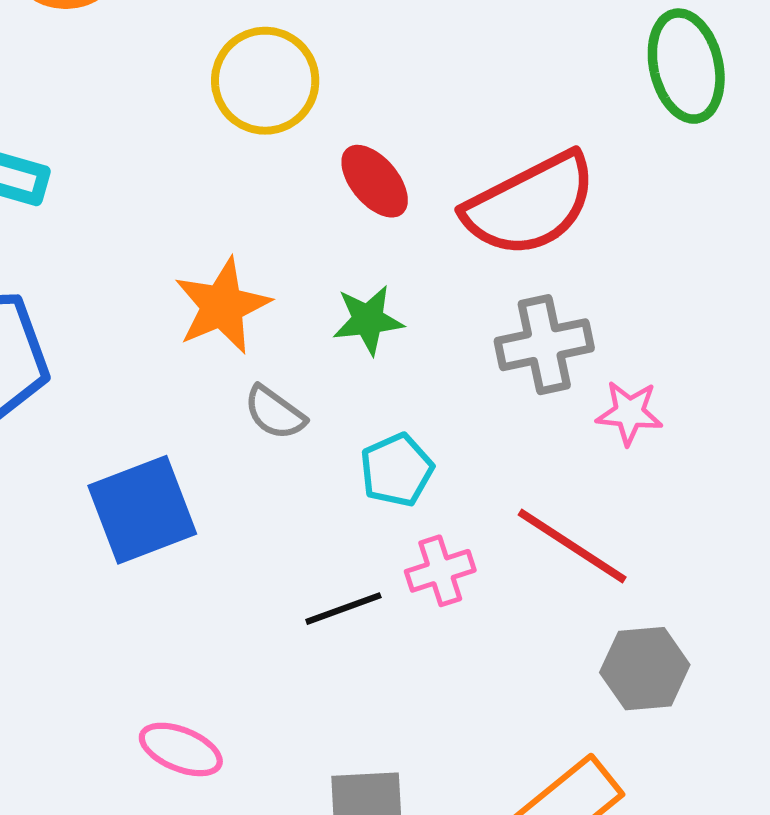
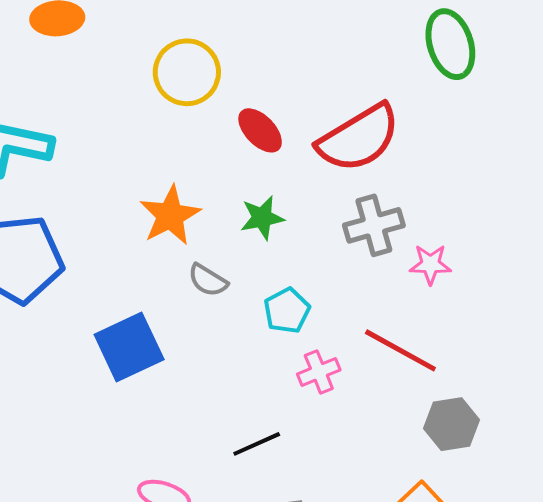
black line: (343, 609) -> (257, 444), moved

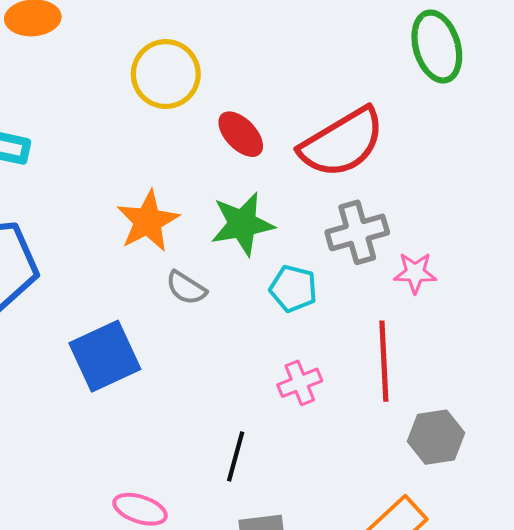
green star: (262, 218) -> (242, 224), size x1.4
cyan pentagon: (287, 311) -> (293, 289), moved, turned -30
red line: (400, 350) -> (384, 361), turned 58
black line: (257, 444) -> (236, 456), turned -51

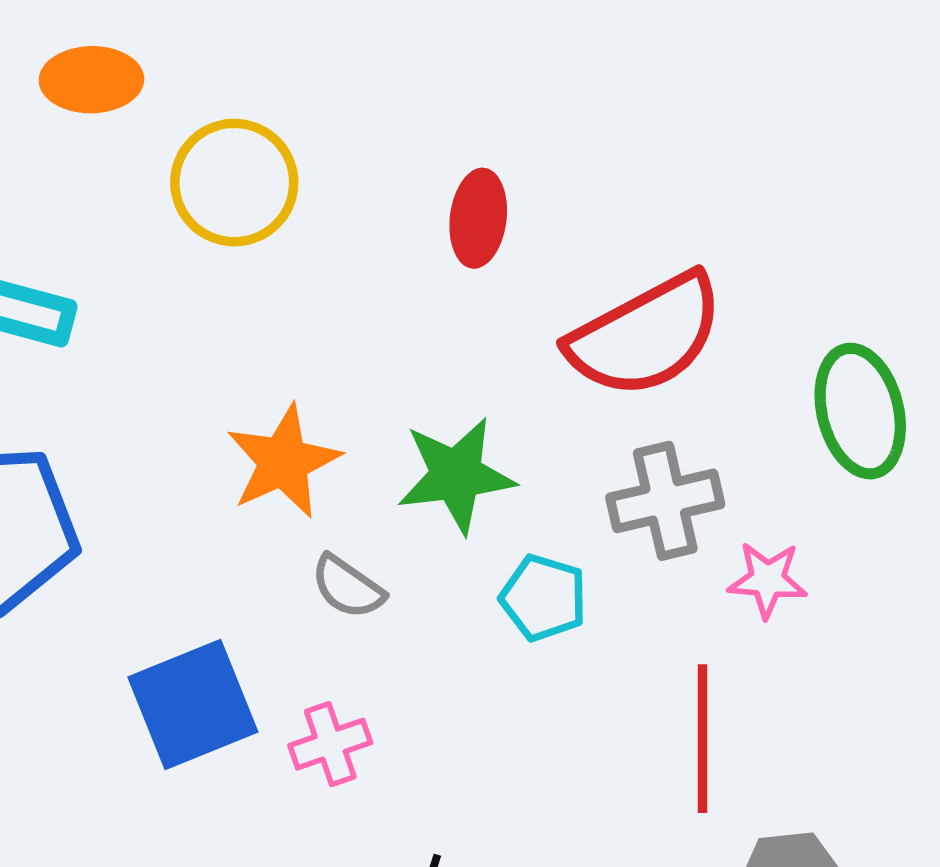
green ellipse: (437, 47) -> (860, 411), moved
yellow circle: (166, 74) -> (234, 183), moved
red ellipse: (241, 134) -> (478, 218), moved, turned 48
pink cross: (300, 383) -> (330, 744), moved

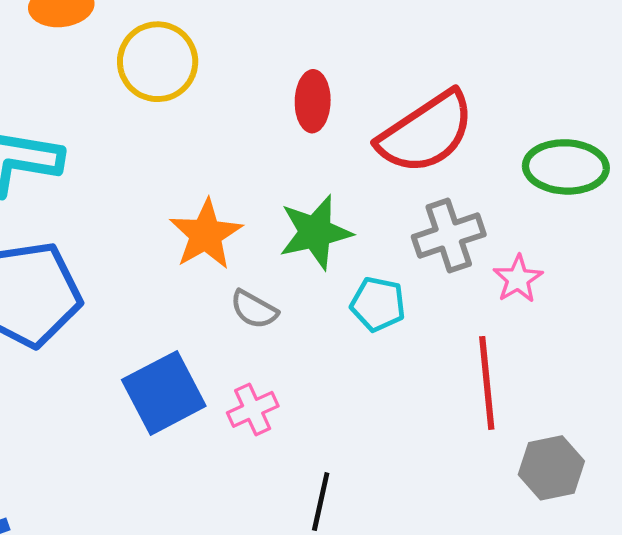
red ellipse: (478, 218) -> (313, 101), moved
green ellipse: (860, 411) -> (566, 167), turned -68
pink star: (767, 580) -> (518, 279), turned -30

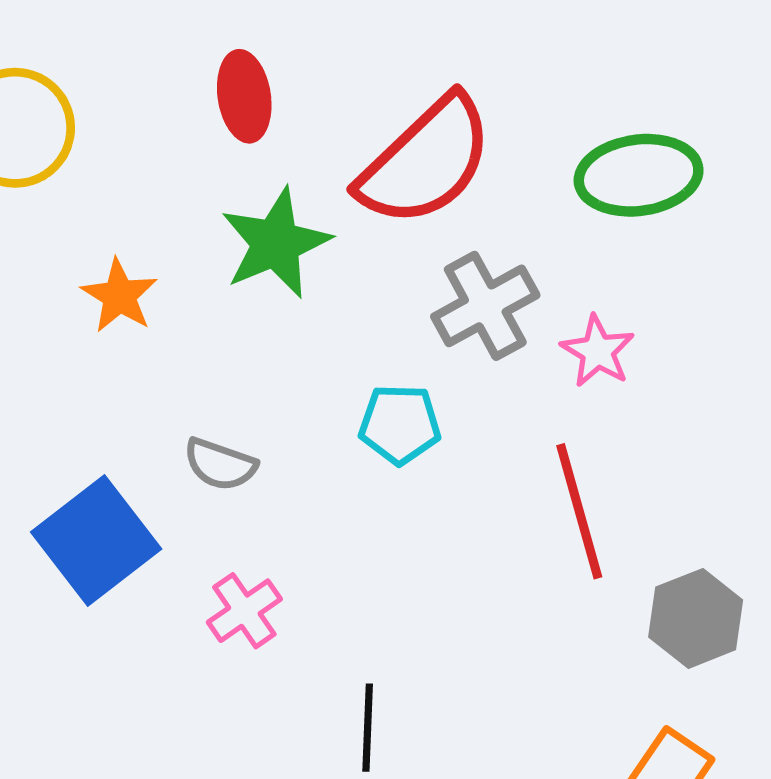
red ellipse: (313, 101) -> (244, 96), moved
green star: (315, 232) -> (276, 243), moved
orange star: (206, 234) -> (119, 296), moved, size x0.7
blue square: (164, 393) -> (96, 541), moved

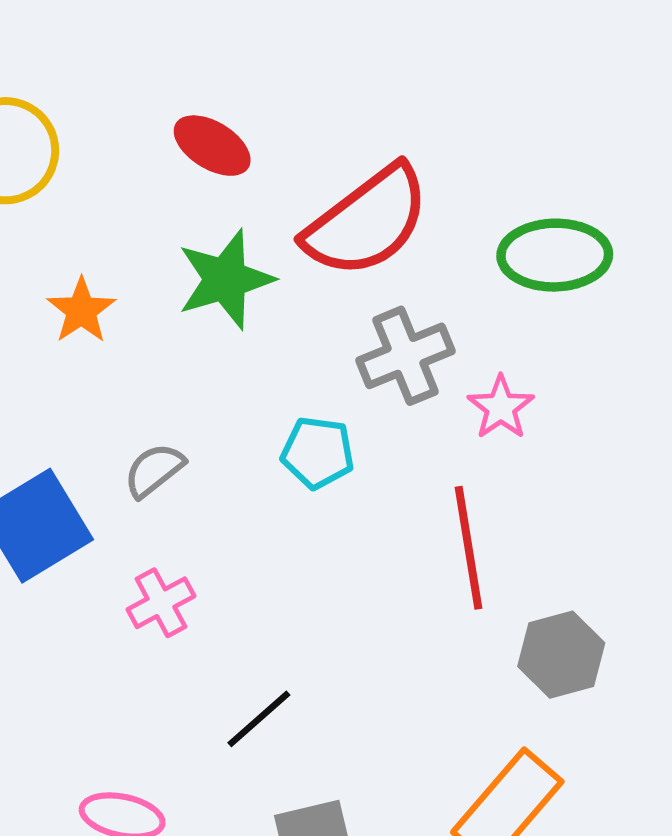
red ellipse: (244, 96) -> (212, 146), turned -56
gray semicircle: (220, 464) -> (154, 470), turned 116
black line: (368, 728) -> (259, 719), turned 40

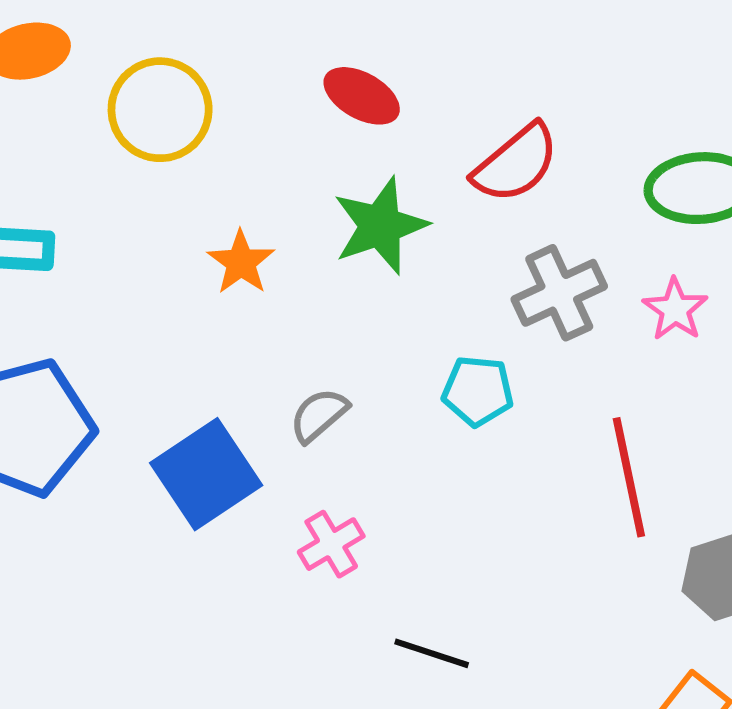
red semicircle: (367, 222) -> (516, 163), size x0.7
pink star: (501, 407) -> (675, 309), moved
black line: (259, 719) -> (432, 653), turned 62

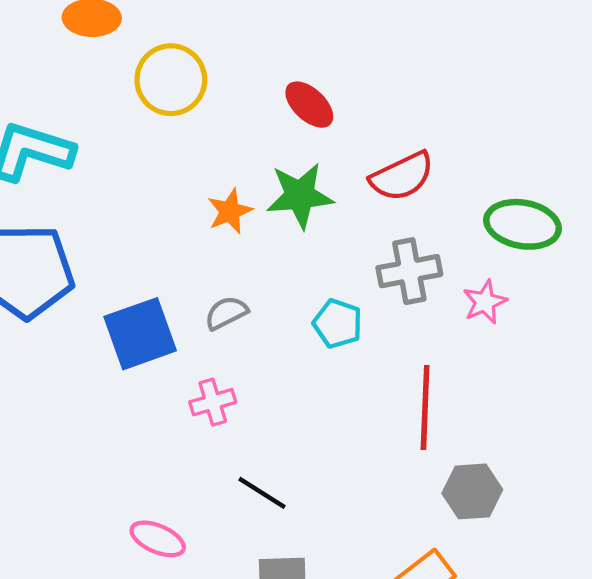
orange star: (241, 262) -> (230, 211), moved

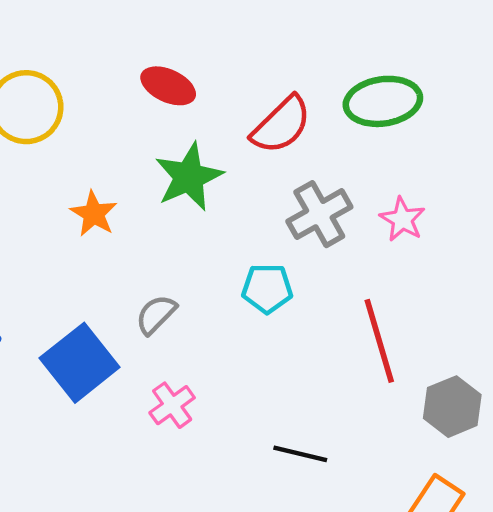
orange star: (230, 211) -> (94, 214), moved
green ellipse: (523, 224) -> (383, 101), moved
black line: (262, 493) -> (300, 454), moved

